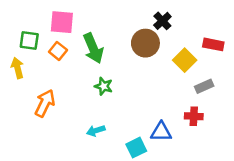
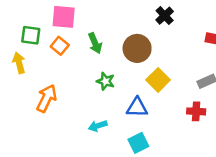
brown circle: (145, 43) -> (137, 48), moved
green arrow: (93, 48) -> (95, 43), size x0.7
yellow square: (185, 60) -> (158, 80), moved
blue triangle: (161, 132) -> (137, 107), moved

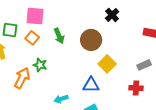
green star: (106, 81) -> (40, 65), moved

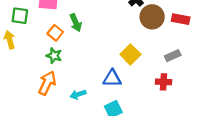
orange square: (32, 38) -> (55, 33), moved
brown circle: (91, 40) -> (152, 17), moved
orange arrow: (22, 78) -> (47, 83), moved

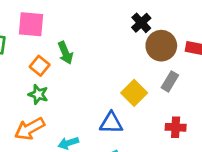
gray rectangle: (173, 56) -> (170, 81), moved, turned -35
orange arrow: (47, 83) -> (30, 129), turned -145

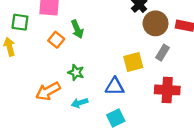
yellow square: (134, 93) -> (133, 62), turned 30
green star: (38, 94) -> (76, 72), moved
red cross: (176, 127) -> (167, 90), size x1.5

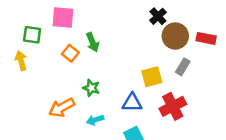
red cross: (167, 90) -> (173, 106), moved, turned -30

